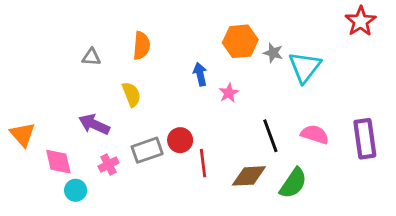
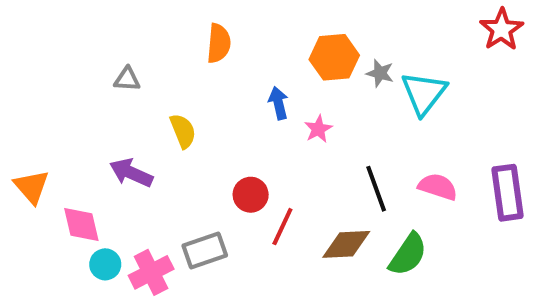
orange semicircle: (141, 46) -> (219, 43), moved
gray rectangle: (147, 150) -> (205, 250), moved
red line: (203, 163) -> (282, 227), turned 32
pink cross: (108, 164) -> (151, 272), moved, size x1.5

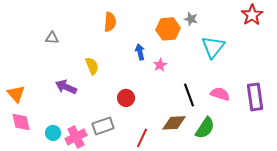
gray star: (380, 73) -> (191, 19), moved
gray triangle: (127, 79) -> (52, 38), moved
pink diamond: (81, 225) -> (21, 122), moved
red line: (282, 227) -> (142, 138), moved

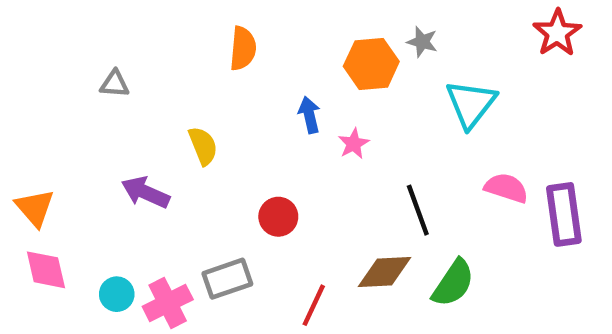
pink semicircle: (220, 94) -> (506, 188), moved

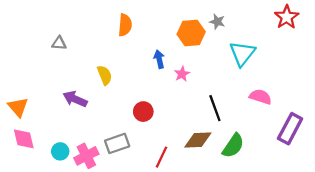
purple rectangle: (564, 214) -> (290, 129), moved, turned 36

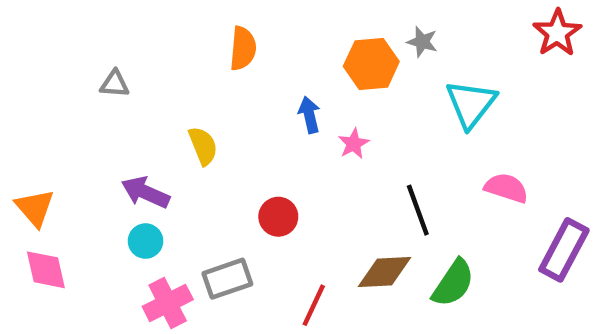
cyan circle: (60, 151) -> (146, 241), moved

